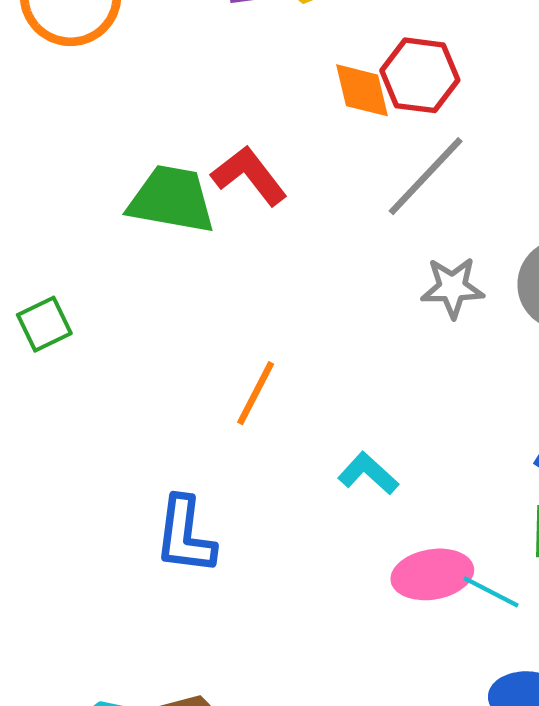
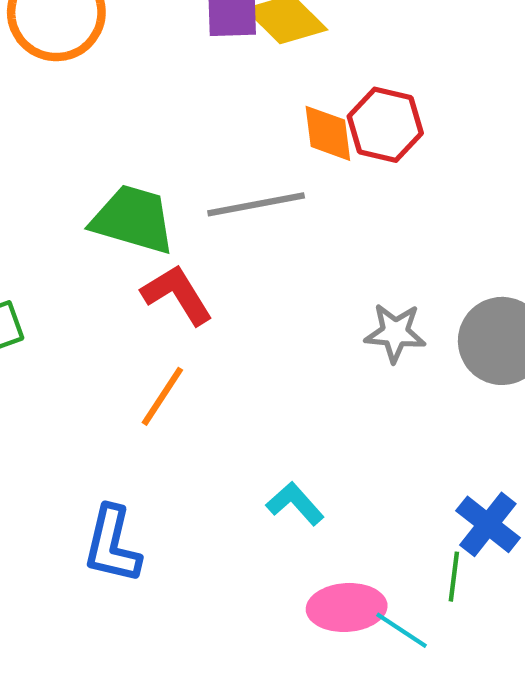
red L-shape: (249, 176) -> (177, 295), moved
gray line: (426, 176) -> (256, 204), moved, turned 30
orange line: (256, 393) -> (162, 396), moved

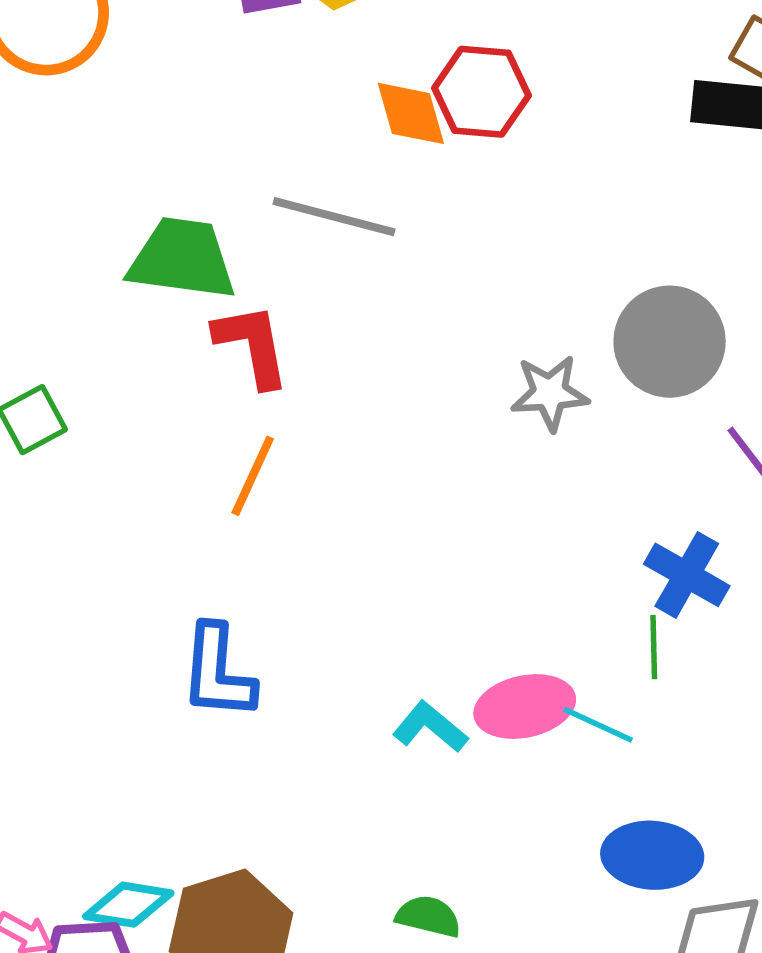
gray line: (256, 204) -> (334, 217), turned 34
red L-shape: (177, 295) -> (252, 345), turned 30
gray star: (395, 333) -> (550, 393), moved
cyan L-shape: (295, 504) -> (430, 727), moved

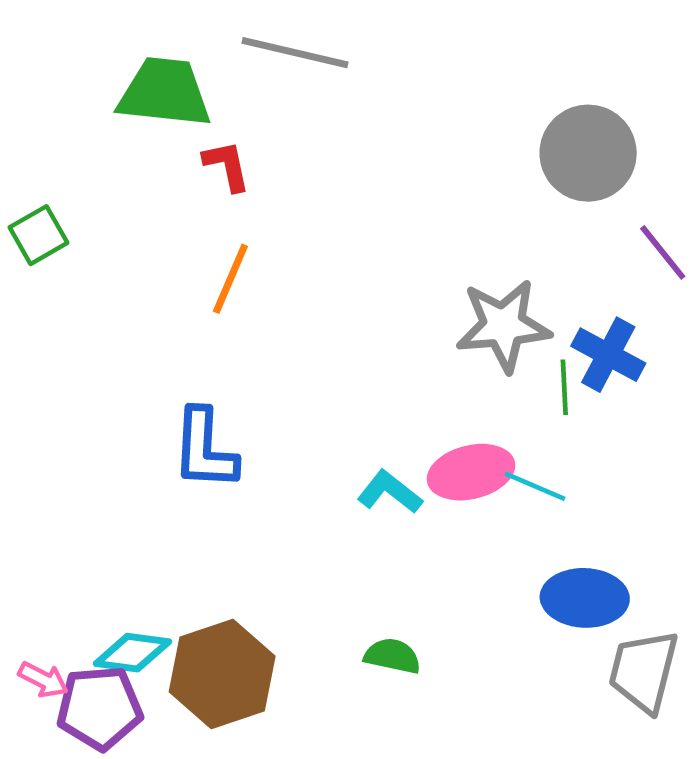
red L-shape: (252, 345) -> (227, 166), size x0.7
gray star: (550, 393) -> (503, 326), moved, size x1.4
green line: (654, 647) -> (564, 387), moved

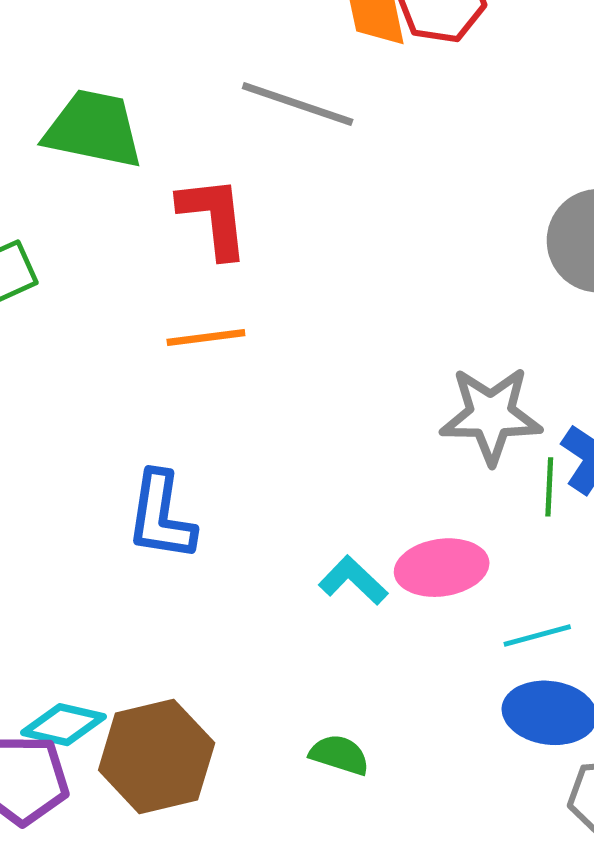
green trapezoid: (165, 93) -> (93, 129), moved
red L-shape: (227, 166) -> (214, 217), size x1.5
orange line: (230, 279) -> (206, 338), turned 54
cyan line: (535, 486) -> (537, 635), moved, turned -44

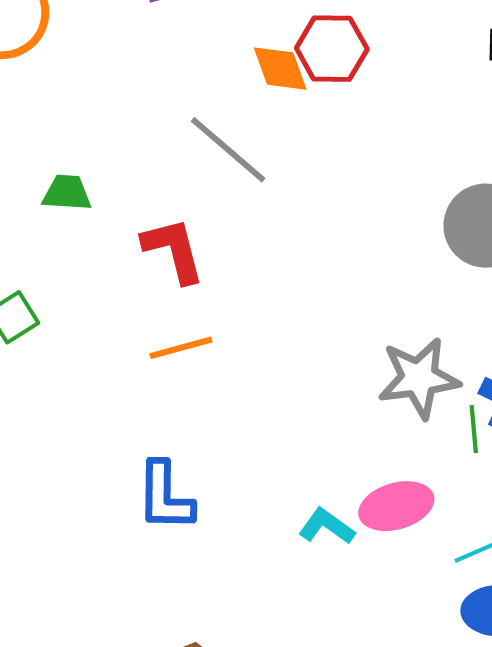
gray line: (298, 104) -> (228, 150), turned 30
green trapezoid: (93, 129) -> (67, 193), size x0.6

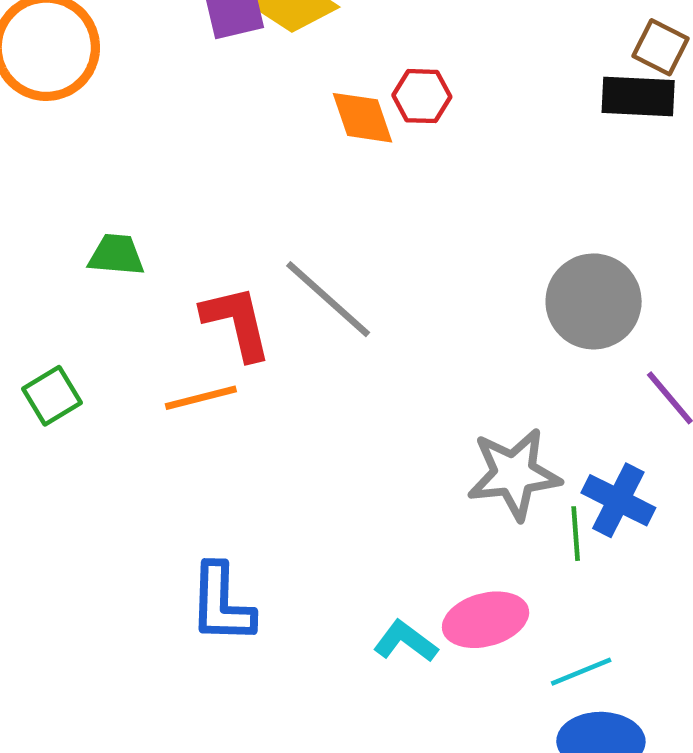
red hexagon: (332, 49) -> (422, 96), size x0.7
gray line: (228, 150) -> (328, 299), moved
orange line: (181, 348) -> (201, 398), moved

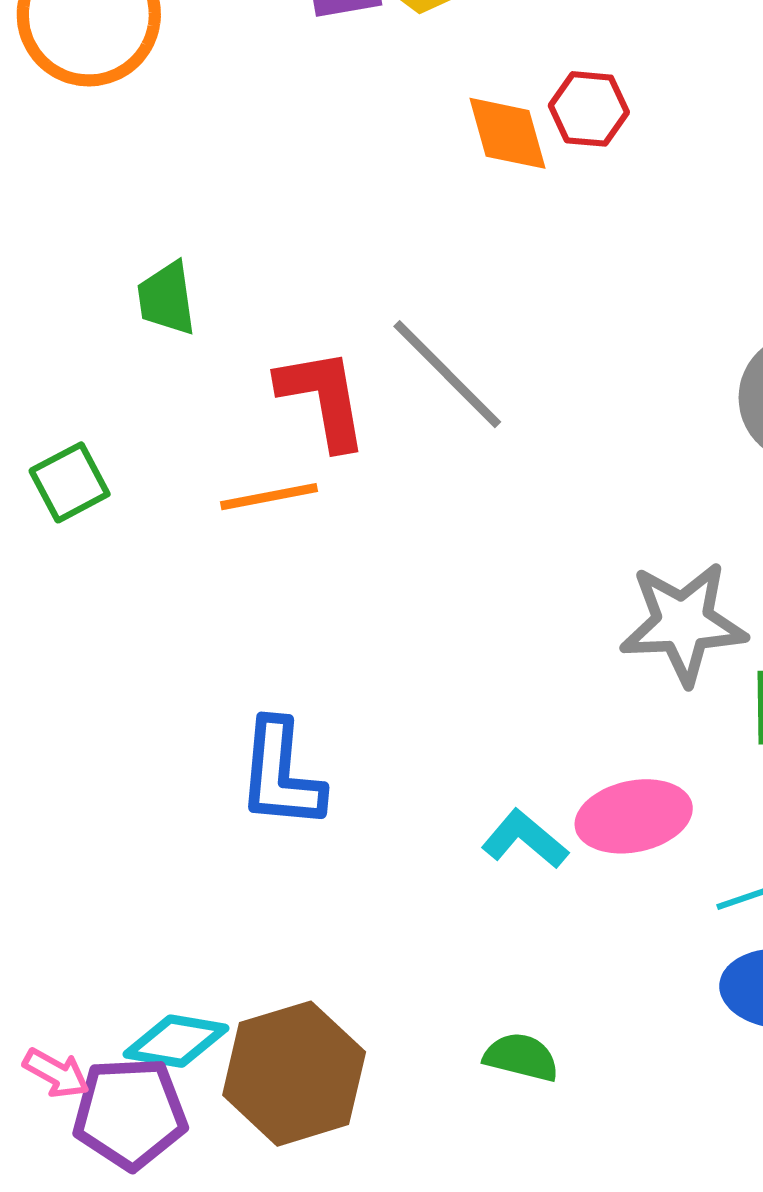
green trapezoid: (116, 255) -> (167, 298), turned -106

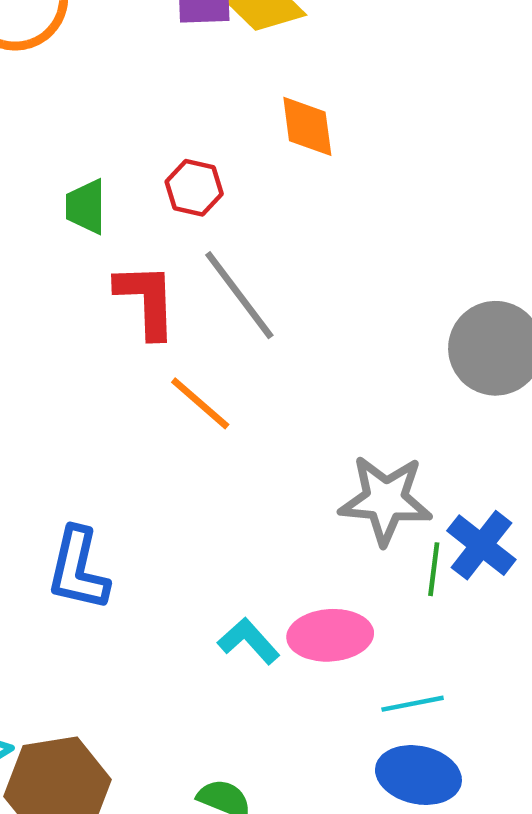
red hexagon: (589, 109) -> (194, 188), moved
green trapezoid: (167, 298) -> (86, 207), moved
orange line: (269, 497) -> (200, 403), moved, turned 44

